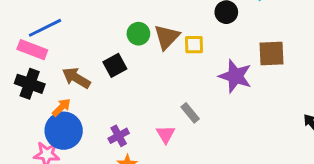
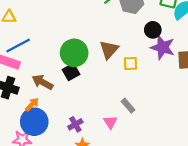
green circle: (138, 34) -> (74, 53), moved, size x1.6
yellow square: (194, 45) -> (131, 63), moved
purple star: (235, 76) -> (163, 47), moved

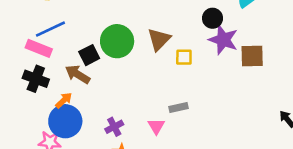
black square: (71, 72) -> (89, 55), moved
gray rectangle: (128, 106) -> (179, 107), turned -64

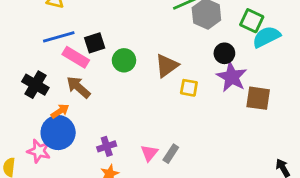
green circle: (117, 41) -> (124, 60), size x0.7
pink rectangle: (39, 48) -> (76, 57), moved
black square: (89, 55) -> (95, 43), moved
gray rectangle: (179, 107) -> (171, 154), moved, turned -54

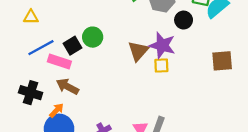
black circle: (224, 53) -> (184, 20), moved
green circle: (124, 60) -> (93, 37), moved
purple star: (232, 77) -> (162, 45), moved

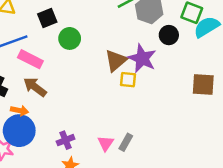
black square: (73, 46) -> (47, 18), moved
yellow square: (161, 66) -> (128, 80), moved
orange arrow: (57, 110) -> (20, 111), turned 49

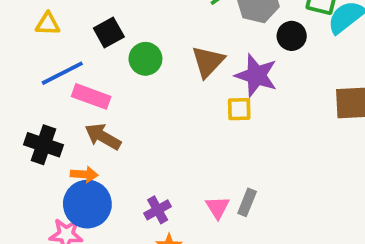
brown triangle: (116, 61) -> (208, 62), moved

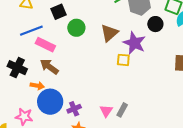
blue circle: (87, 204) -> (50, 102), moved

